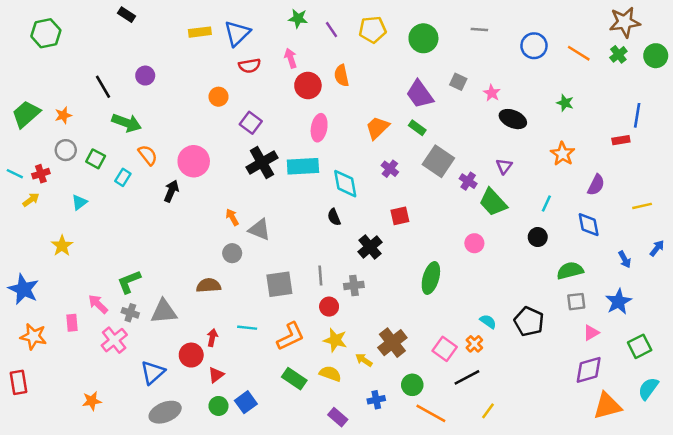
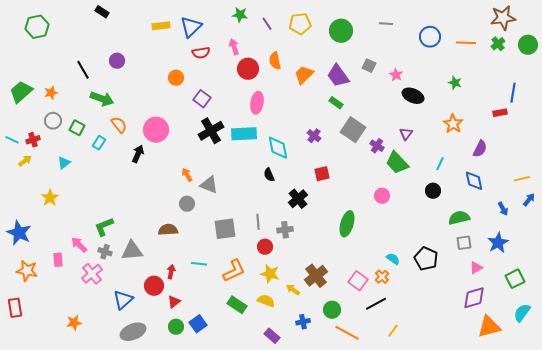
orange line: (579, 53) -> (466, 43), turned -30
orange trapezoid: (377, 128) -> (304, 75), moved
yellow line: (642, 206) -> (522, 179), moved

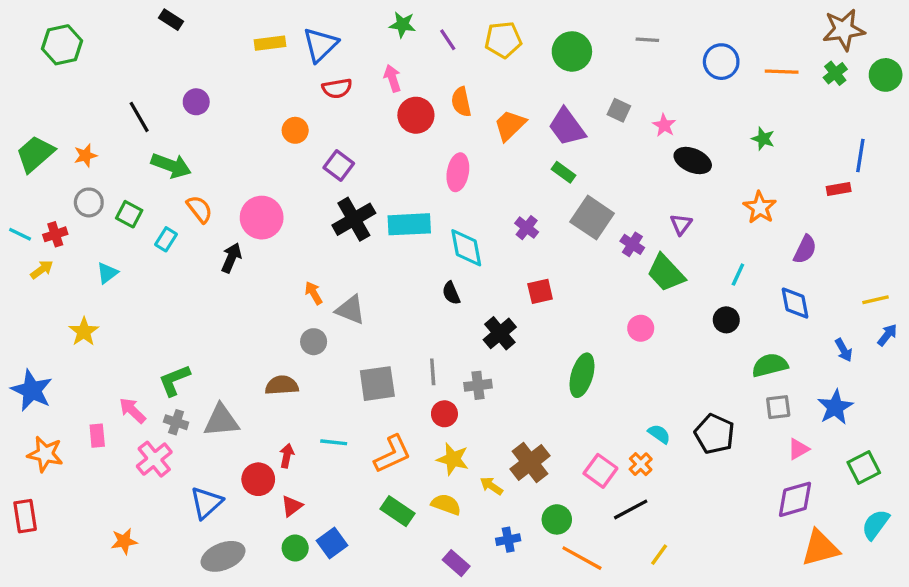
pink ellipse: (257, 103) -> (458, 172), moved

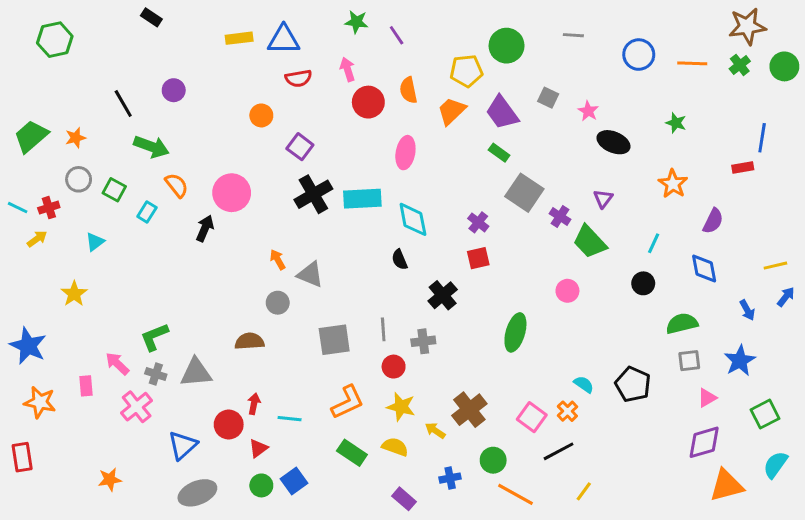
yellow pentagon: (503, 40) -> (466, 71), moved
blue triangle: (320, 45) -> (284, 40), turned 44
purple cross: (527, 228) -> (478, 222), moved
cyan line: (334, 442) -> (290, 419), moved

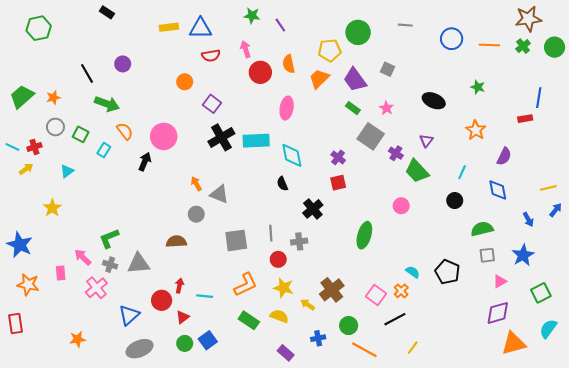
pink star: (588, 111) -> (386, 108), moved

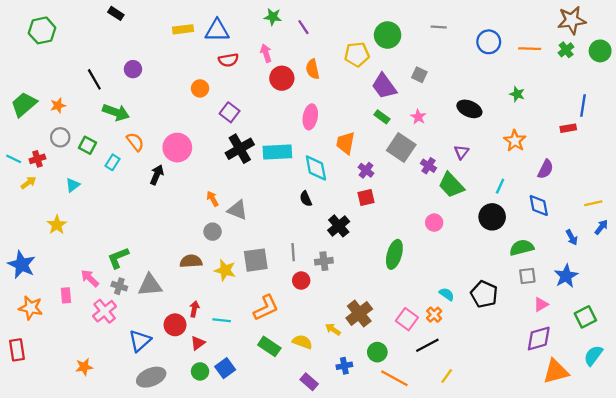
orange trapezoid: (319, 79) -> (346, 143), moved, turned -35
black circle: (455, 201) -> (492, 217), size x1.5
yellow star: (283, 288) -> (225, 270), moved

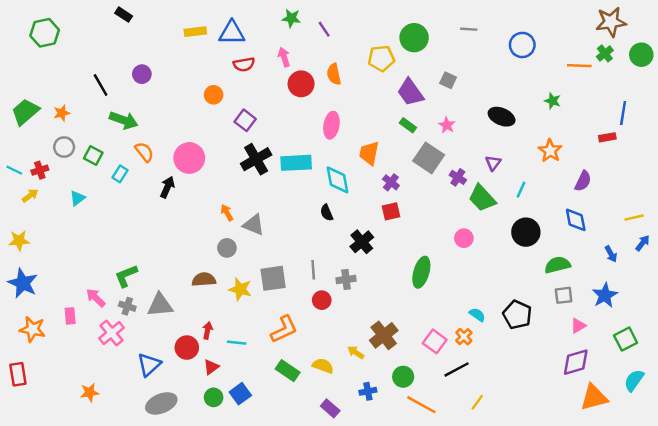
orange line: (530, 49) -> (579, 66), moved
cyan line: (500, 186) -> (521, 190), moved
yellow star: (57, 225) -> (19, 241), moved, turned 30

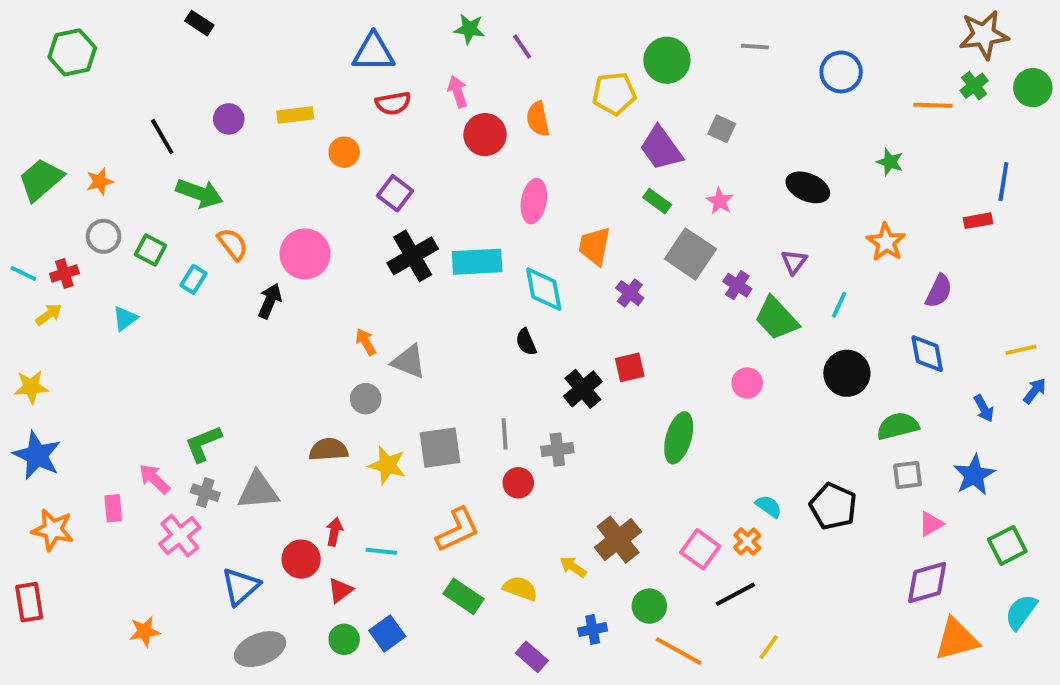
yellow rectangle: (195, 32) -> (295, 115), moved
red square: (391, 211) -> (630, 367), moved

